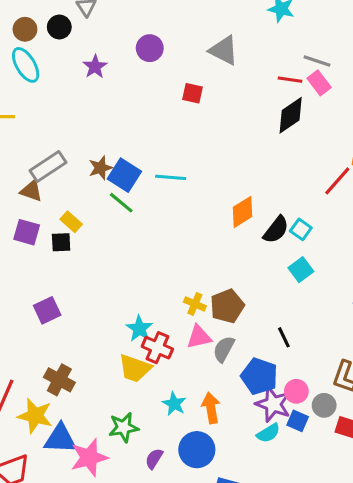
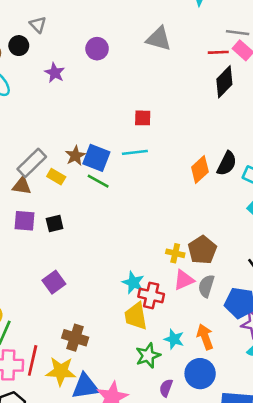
red square: (193, 93) -> (143, 118), moved
yellow rectangle: (71, 222) -> (56, 177), moved
black semicircle: (276, 230) -> (227, 163), moved
yellow trapezoid: (135, 368) -> (136, 316), turned 72
green star: (124, 427) -> (148, 355), moved

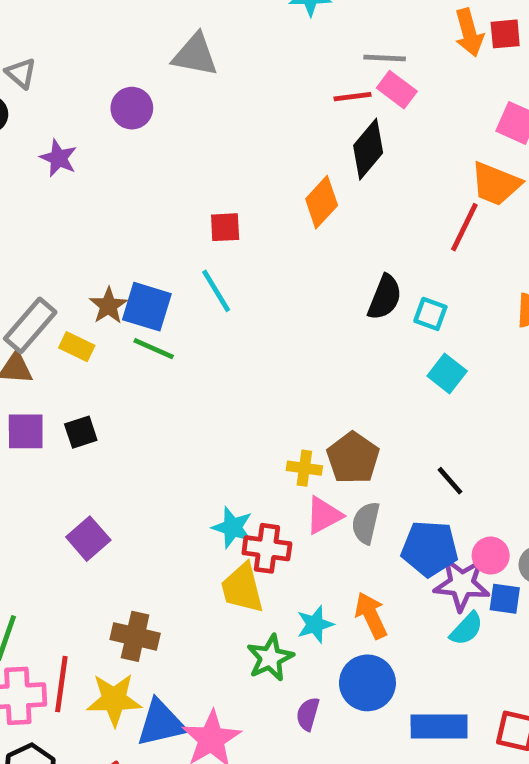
gray triangle: (159, 39) -> (195, 55), moved
cyan line: (135, 152) -> (216, 291), turned 70
orange diamond: (200, 169) -> (322, 202), moved
cyan star: (174, 339) -> (315, 624), turned -30

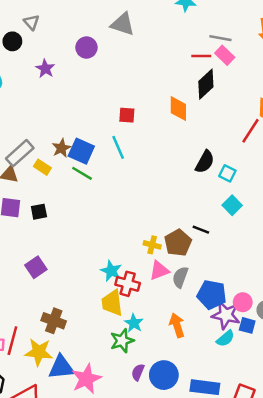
orange diamond: (322, 202) -> (178, 109), turned -50
black line: (450, 481) -> (201, 230), moved, turned -35
cyan star: (315, 624) -> (134, 323), moved, turned -30
blue circle: (367, 683) -> (164, 375), moved

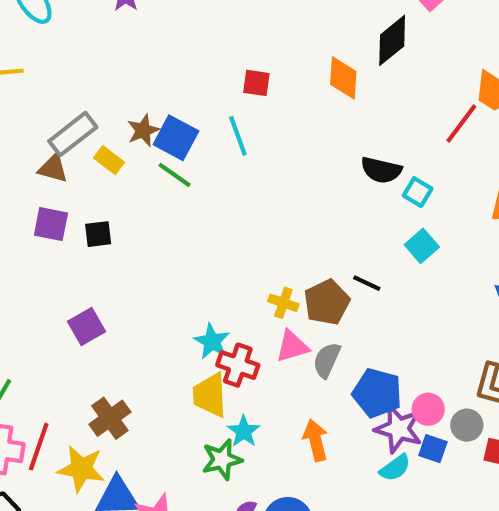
black semicircle: (205, 162) -> (381, 170), turned 70
brown cross: (54, 321) -> (110, 418), turned 30

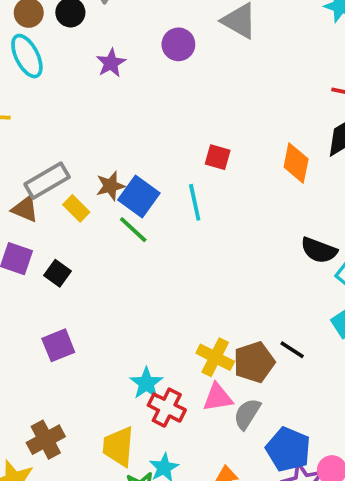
black square: (98, 234) -> (58, 273), turned 35
yellow cross: (283, 303) -> (215, 357), size x1.4
purple square: (86, 327) -> (58, 345), moved
yellow trapezoid: (210, 395) -> (118, 447), moved

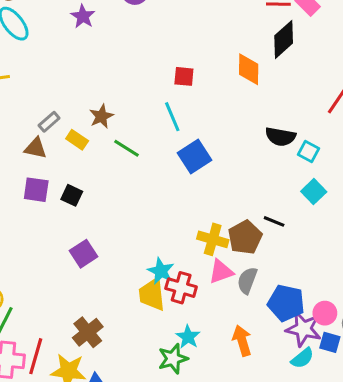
gray rectangle: (47, 181) -> (49, 122), size x0.6
blue square: (139, 196) -> (194, 156), moved, turned 32
yellow trapezoid: (118, 447) -> (152, 294), moved

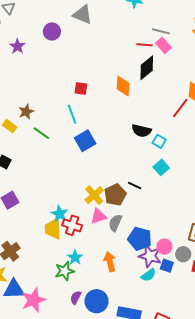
yellow cross: (213, 239) -> (94, 195), turned 30

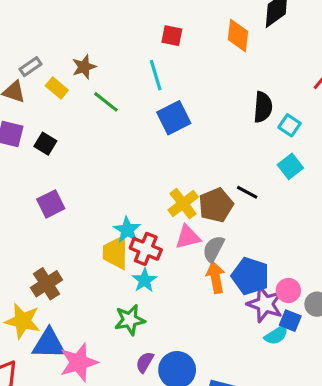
black semicircle: (141, 131) -> (263, 107), turned -102
cyan star: (75, 257) -> (144, 280), moved
orange arrow: (110, 262) -> (216, 277), moved
cyan semicircle: (148, 275) -> (276, 335), moved

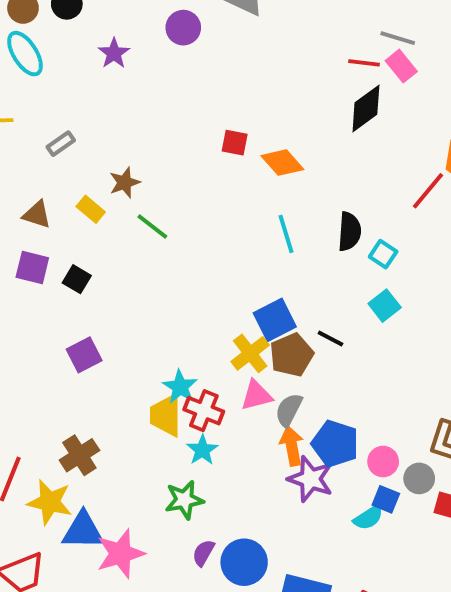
orange diamond: (238, 36) -> (282, 163), moved, turned -48
gray rectangle: (30, 67) -> (61, 144), moved
cyan line: (156, 75) -> (286, 234), moved
blue square: (174, 118) -> (275, 320), moved
purple star: (265, 304) -> (310, 479), moved

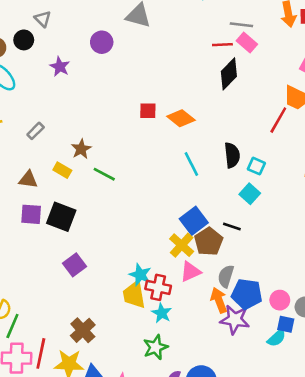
black square: (77, 279) -> (61, 217), size x1.6
cyan square: (385, 306) -> (250, 194), moved
gray semicircle: (289, 410) -> (226, 276), moved

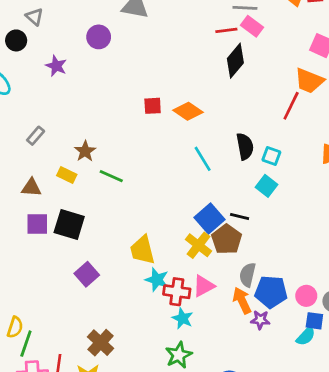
black line: (232, 227) -> (240, 217), moved
pink triangle: (190, 272) -> (204, 286), moved
yellow trapezoid: (134, 295) -> (142, 250), moved
purple star: (235, 320) -> (260, 320), size x0.6

